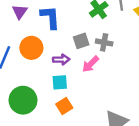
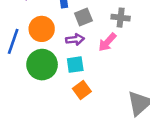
gray square: (81, 41) -> (83, 17), moved
green circle: (23, 100) -> (42, 65), moved

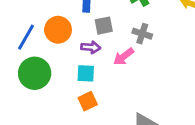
green circle: (42, 65) -> (35, 73), moved

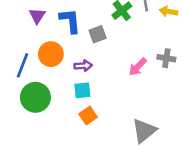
gray square: (104, 26) -> (98, 34), moved
gray cross: (142, 34) -> (166, 58), moved
pink arrow: (124, 57) -> (138, 67), moved

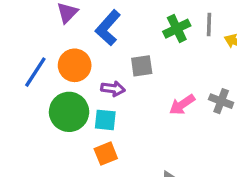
blue L-shape: (70, 21) -> (108, 28), turned -144
gray square: (98, 34) -> (142, 66), moved
green circle: (35, 97) -> (69, 112), moved

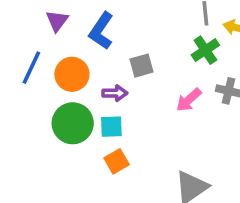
green cross: (177, 29) -> (205, 50), moved
blue line: (35, 72) -> (31, 68), moved

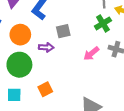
cyan square: (111, 127) -> (14, 95), moved

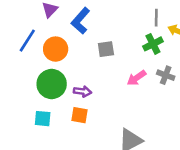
purple arrow: (46, 47) -> (83, 91), moved
orange square: (45, 89) -> (79, 115), turned 32

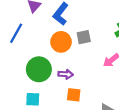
orange circle: (56, 49) -> (61, 42), moved
orange square: (79, 115) -> (74, 95), moved

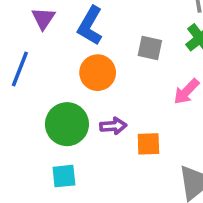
gray square: (84, 37) -> (150, 48), moved, turned 32
orange square: (74, 95) -> (148, 144), moved

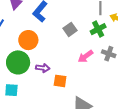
gray square: (150, 48) -> (70, 29), turned 32
orange circle: (98, 73) -> (28, 40), moved

